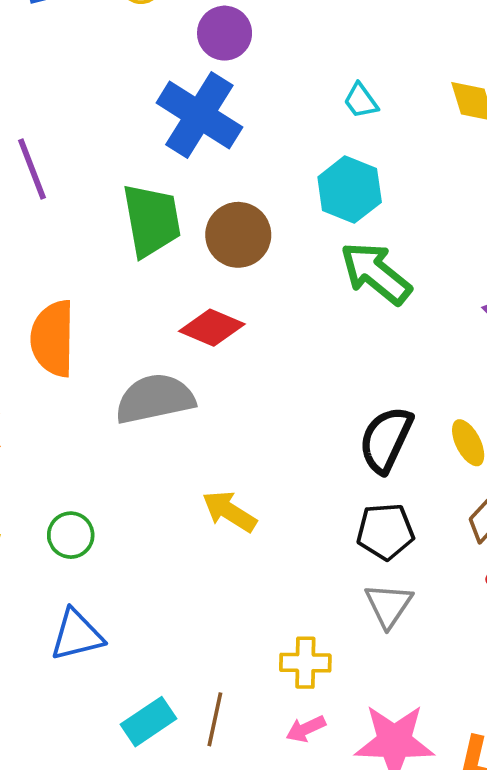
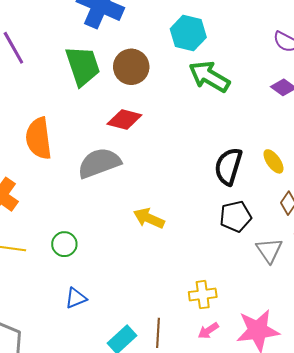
gray triangle: (389, 605) -> (269, 250), moved
blue triangle: (77, 635) -> (76, 298), size x0.7

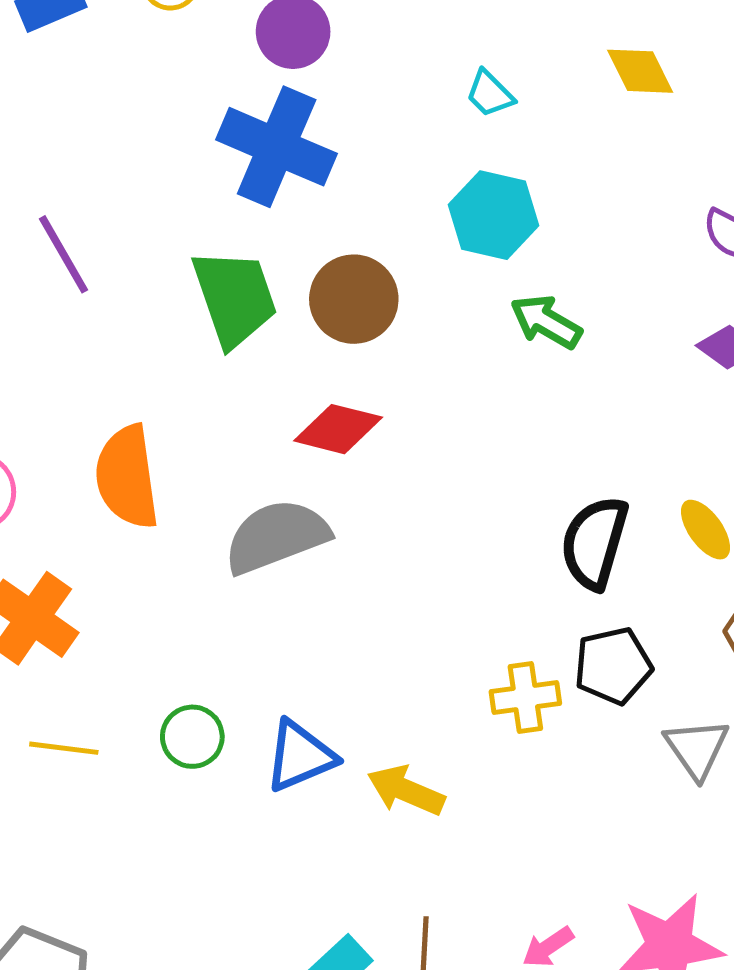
green arrow: (209, 76) -> (546, 322), size x0.7
yellow arrow: (149, 218) -> (406, 790), moved
yellow cross: (203, 295) -> (525, 698), moved
blue triangle: (76, 298) -> (300, 756), moved, size x1.4

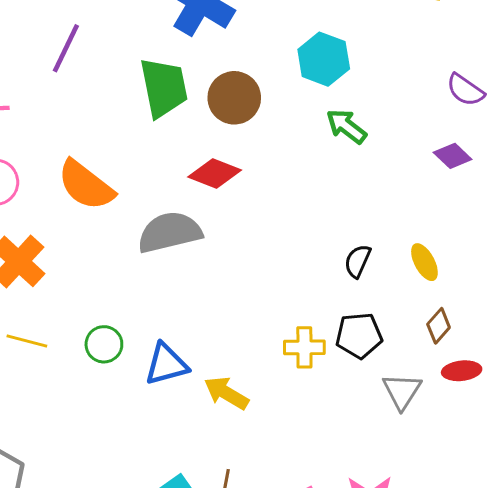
purple line: (64, 254) -> (66, 48), turned 48
orange semicircle: (127, 477) -> (86, 185), turned -52
black semicircle: (594, 543) -> (358, 261), size x0.6

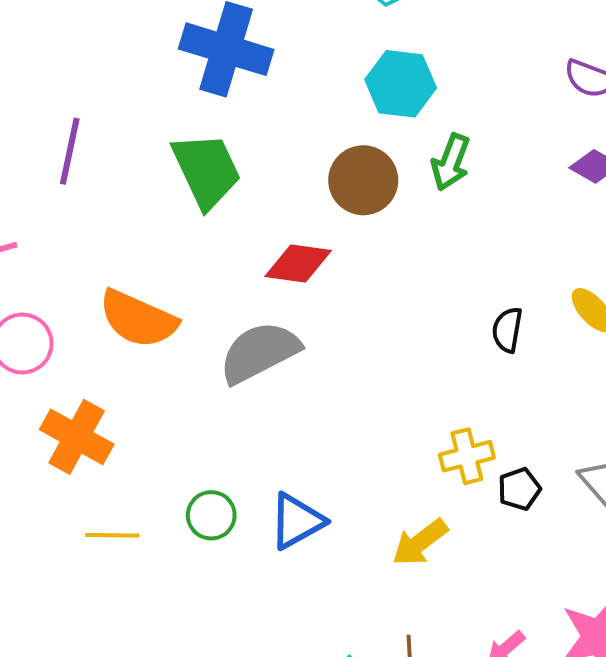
brown circle: (234, 98) -> (363, 180), moved
green arrow: (346, 126) -> (451, 162), turned -93
black pentagon: (359, 336) -> (519, 489), moved, size x0.7
yellow arrow: (226, 393) -> (420, 542), moved, turned -54

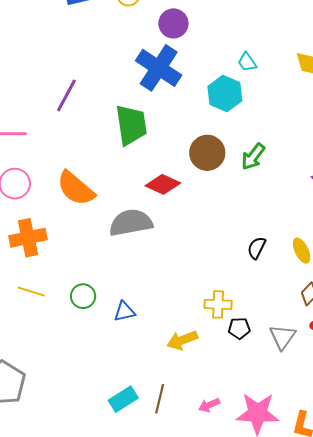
cyan hexagon: (401, 84) -> (225, 94), moved
orange cross: (77, 437) -> (28, 238), turned 33
blue triangle: (297, 521) -> (124, 312), size x0.7

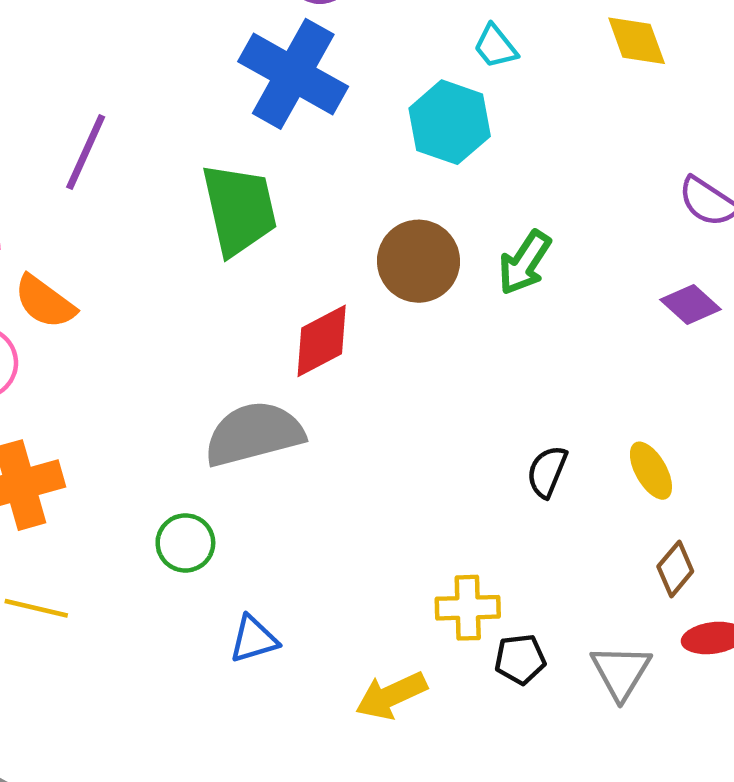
red diamond: (163, 184) -> (322, 341), turned -48
orange semicircle: (76, 188) -> (45, 302), moved, size x0.7
green circle: (83, 296) -> (185, 543), moved

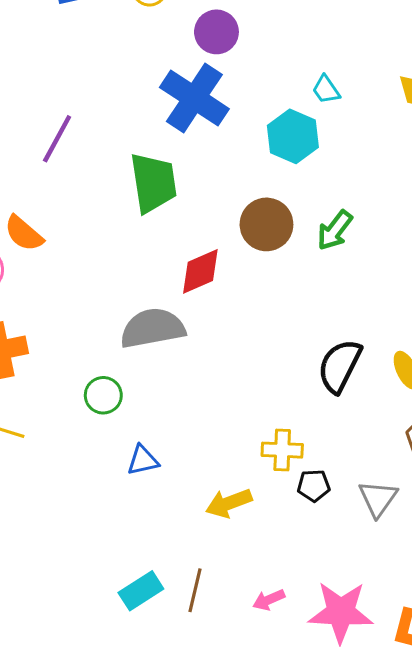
black semicircle: (547, 472) -> (340, 366), size x1.6

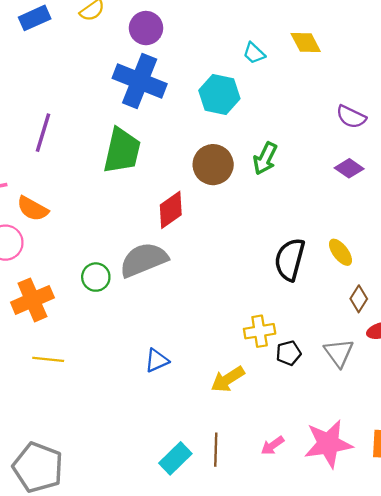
cyan trapezoid: (326, 90) -> (254, 53), moved
green trapezoid: (153, 183) -> (122, 151), turned 33
green circle: (103, 395) -> (96, 277), moved

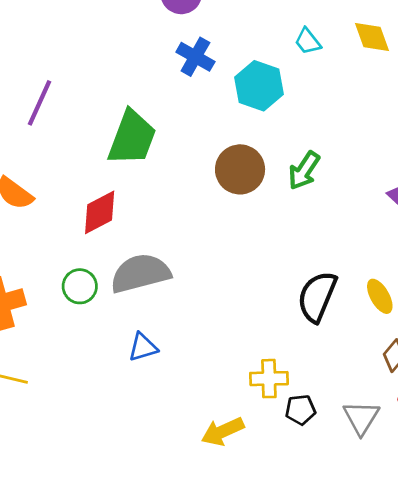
blue cross: (140, 81) -> (195, 57), moved, size x0.6
red diamond: (171, 210) -> (100, 212), moved
blue triangle: (157, 360) -> (143, 347), moved

